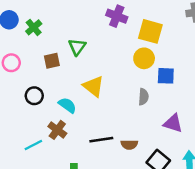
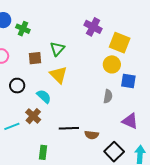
green cross: (34, 27) -> (23, 29), turned -32
yellow triangle: (93, 86) -> (58, 75), moved

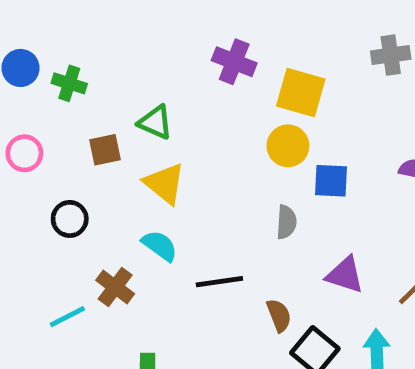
green triangle: (57, 49) -> (155, 122), turned -42
cyan semicircle: (44, 96) -> (160, 246), moved
black line: (69, 128) -> (219, 282), moved
brown semicircle: (92, 135) -> (279, 315), moved, turned -112

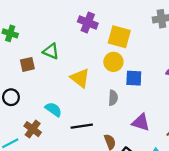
yellow triangle: (165, 183) -> (80, 78), moved

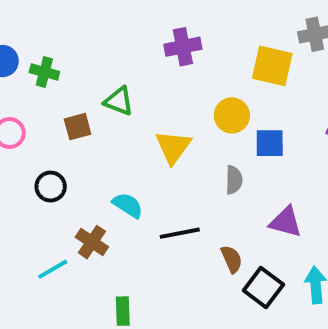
purple cross: (88, 23) -> (183, 47), turned -30
yellow square: (119, 37) -> (272, 66), moved
yellow triangle: (80, 78) -> (173, 147), turned 30

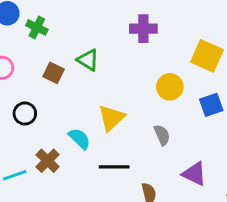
brown square: (78, 127) -> (54, 73), turned 30
blue square: (270, 143) -> (211, 105), moved, turned -30
yellow triangle: (173, 147) -> (111, 118), moved
gray semicircle: (234, 180) -> (162, 135), turned -35

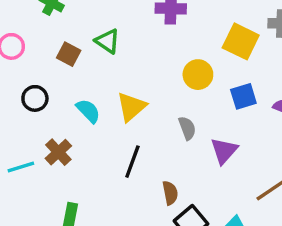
cyan semicircle: (80, 139) -> (88, 111), moved
black line: (114, 167) -> (132, 162), turned -72
purple triangle: (194, 174) -> (224, 151), moved, turned 44

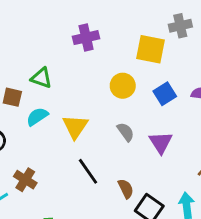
cyan semicircle: (88, 111) -> (37, 117), moved, turned -65
black line: (132, 162) -> (88, 171), turned -40

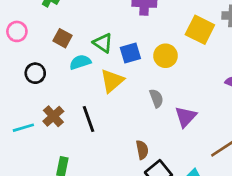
green triangle: (41, 78) -> (103, 43), moved
blue square: (165, 94) -> (130, 53), moved
black line: (88, 171) -> (88, 119), moved

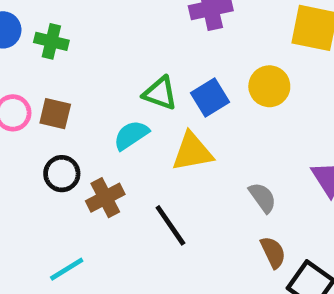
brown square: (63, 38) -> (55, 114), moved
yellow triangle: (112, 81) -> (192, 152), turned 45
gray semicircle: (156, 98) -> (263, 198), moved
brown cross: (53, 116) -> (105, 198), moved, turned 30

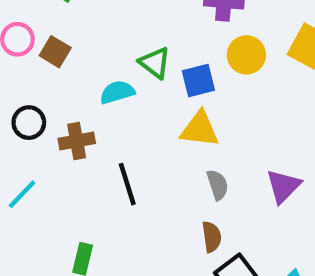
yellow circle: (269, 86) -> (246, 55), moved
yellow triangle: (192, 152) -> (200, 129), moved
black circle: (62, 174) -> (29, 123), moved
cyan line: (67, 269) -> (22, 194), turned -32

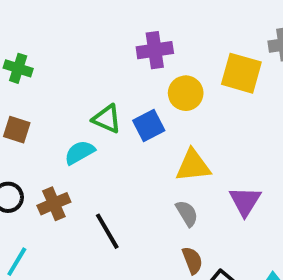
yellow triangle: (200, 129) -> (193, 166), moved

